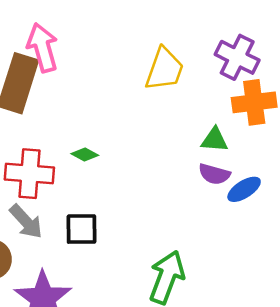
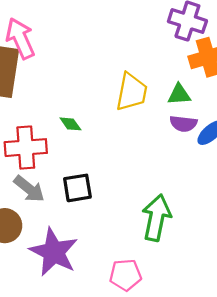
yellow trapezoid: (164, 69) -> (132, 92), moved
green diamond: (85, 154) -> (70, 124), turned 35

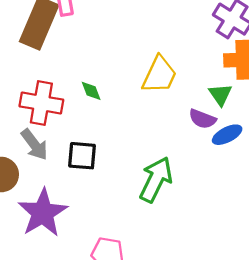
green triangle: (179, 94) -> (220, 95), moved, turned 45
green arrow: (156, 218) -> (156, 179), moved

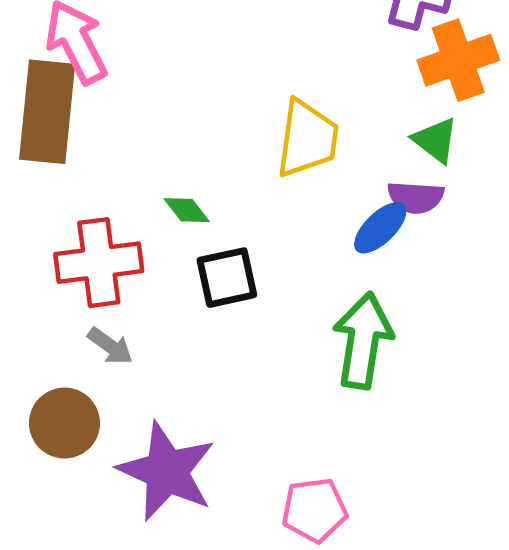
blue ellipse: (227, 135) -> (380, 228), moved
gray arrow: (34, 145) -> (110, 346), size x0.7
black square: (82, 156) -> (227, 278), moved

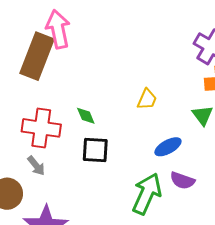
yellow trapezoid: (307, 139) -> (147, 99), size x0.6
purple semicircle: (416, 197) -> (182, 181), moved

